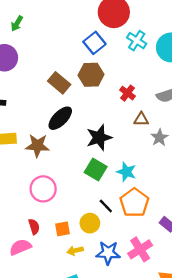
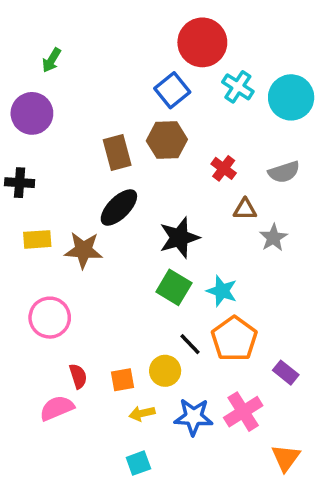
brown rectangle: (59, 83) -> (117, 152), turned 35
pink circle: (43, 189) -> (50, 318), moved

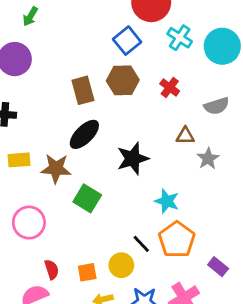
red cross: (224, 168) -> (170, 87), moved
green square: (174, 287) -> (87, 198), moved

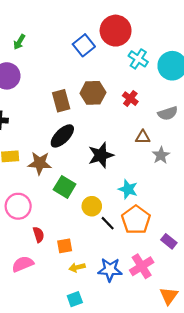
blue square: (127, 41) -> (84, 45), moved
yellow circle: (121, 265) -> (92, 206), moved
red semicircle: (52, 269) -> (39, 235), moved

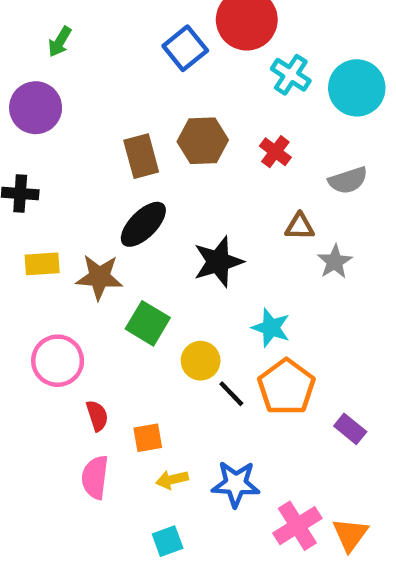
pink semicircle: (23, 264) -> (95, 477), moved, turned -60
pink cross: (142, 266) -> (297, 526), moved

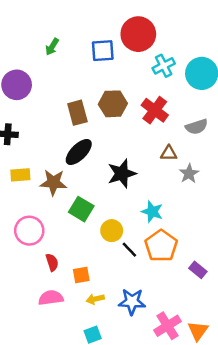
green arrow: (60, 42) -> (52, 47), moved
blue square: (185, 48) -> (103, 51), turned 35
cyan cross: (291, 75) -> (164, 66), turned 30
red cross: (275, 152) -> (155, 110), size x1.5
pink semicircle: (95, 477) -> (51, 298), turned 75

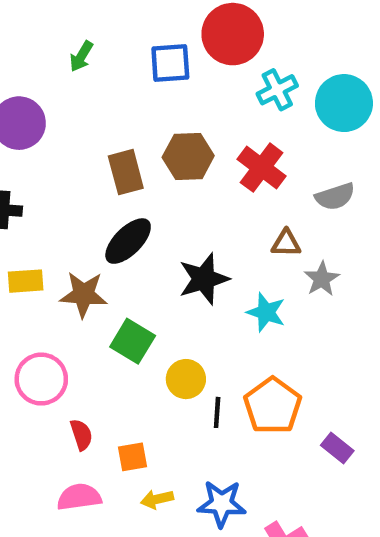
cyan star: (152, 212) -> (266, 312), moved
black line: (129, 250) -> (217, 412), turned 48

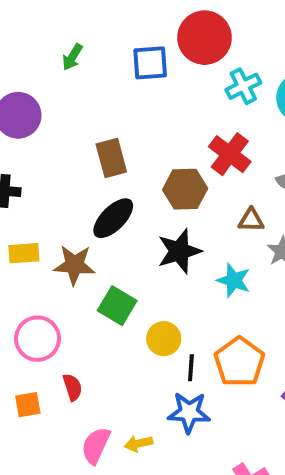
brown hexagon: (188, 156) -> (185, 189), moved
orange square: (133, 457) -> (28, 405), moved
pink semicircle: (79, 497) -> (96, 445), moved, turned -57
blue star: (222, 504) -> (189, 412), moved

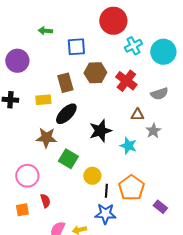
green arrow: (72, 57) -> (45, 31), turned 64
blue square: (150, 63) -> (76, 47), moved
brown hexagon: (185, 189) -> (95, 73), moved
yellow rectangle: (24, 253) -> (43, 100), moved

